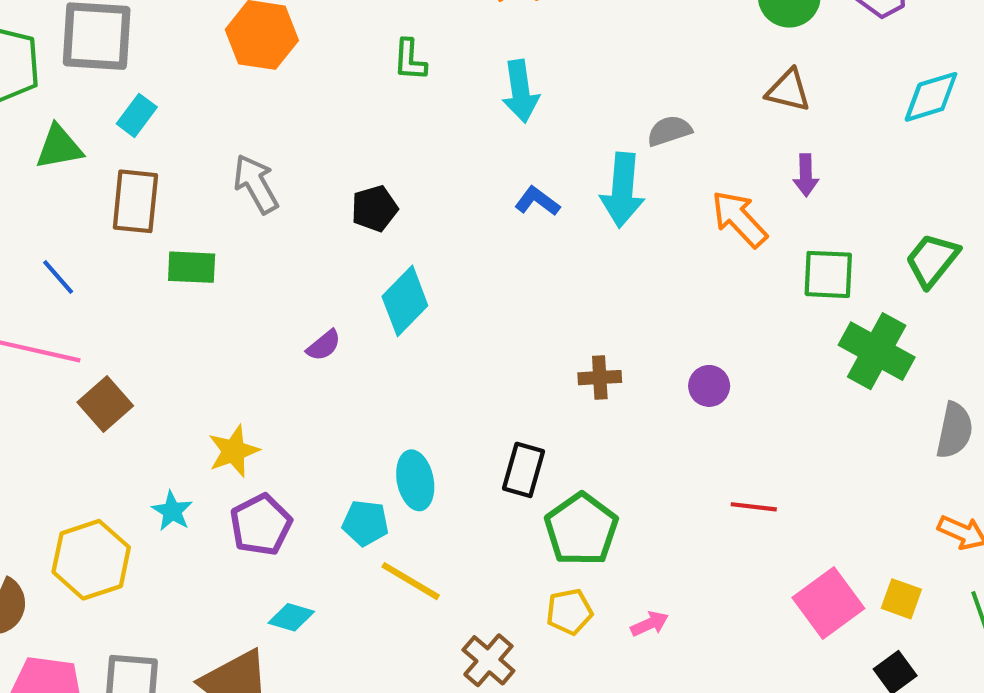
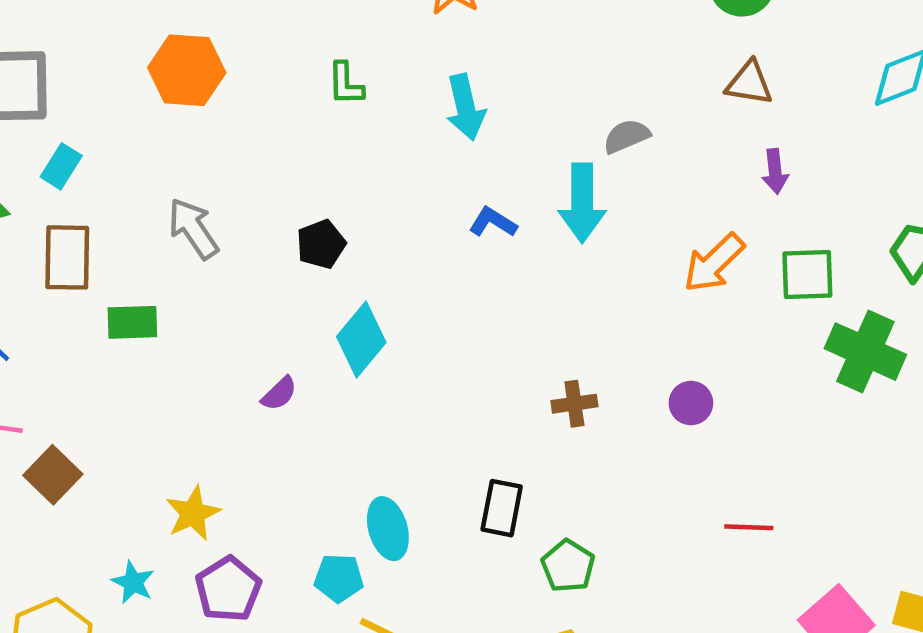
orange arrow: (739, 219) -> (714, 263), moved, turned -86
green pentagon: (581, 529) -> (568, 566), size x0.7

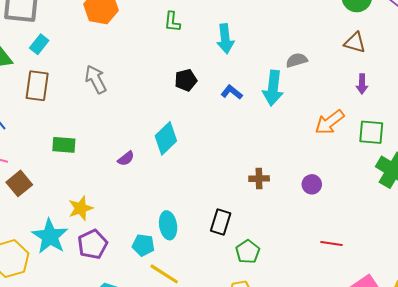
black pentagon: (321, 244) -> (186, 80), moved
green rectangle: (132, 322) -> (64, 145), moved
cyan star: (133, 582) -> (50, 236), size x1.8

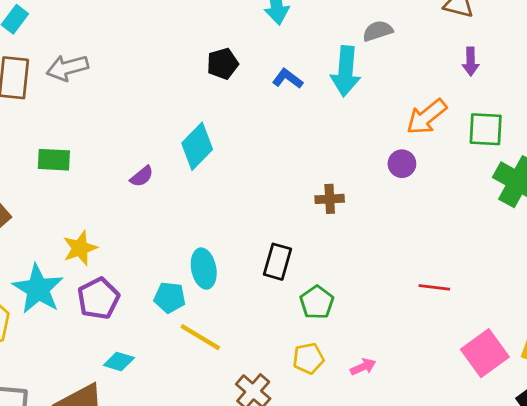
gray arrow: (96, 79) -> (67, 68), moved, turned -76
purple circle: (312, 184) -> (402, 164), moved

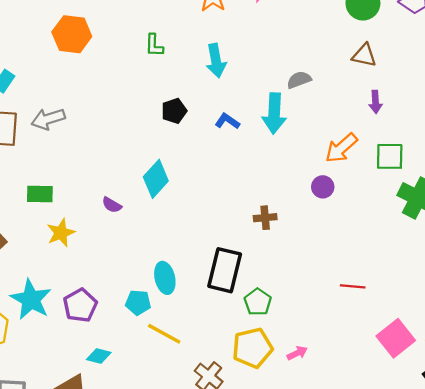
purple semicircle: (142, 176) -> (112, 205), turned 72
yellow star: (80, 248) -> (61, 233), moved
black rectangle: (278, 262) -> (225, 270), size x1.5
yellow pentagon: (308, 358) -> (253, 348), size x1.6

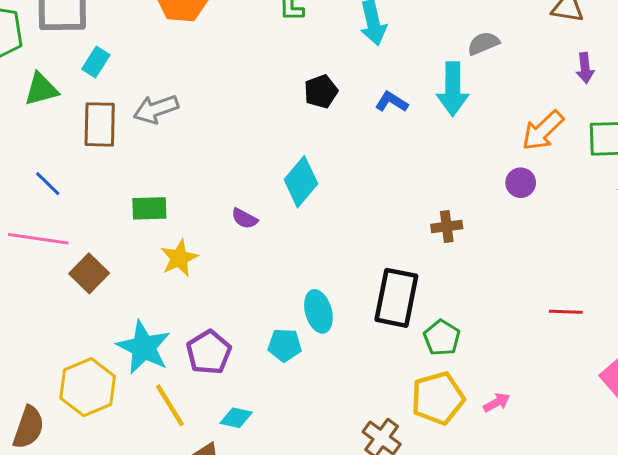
yellow line: (164, 334) -> (170, 405), moved, turned 32

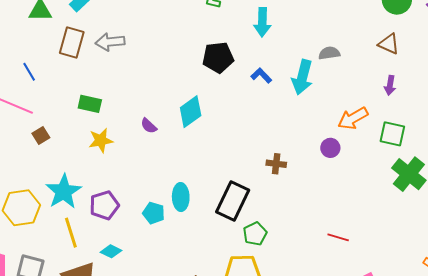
black pentagon: (321, 91) -> (218, 57), size x1.4
brown square: (89, 273) -> (41, 136), size x0.7

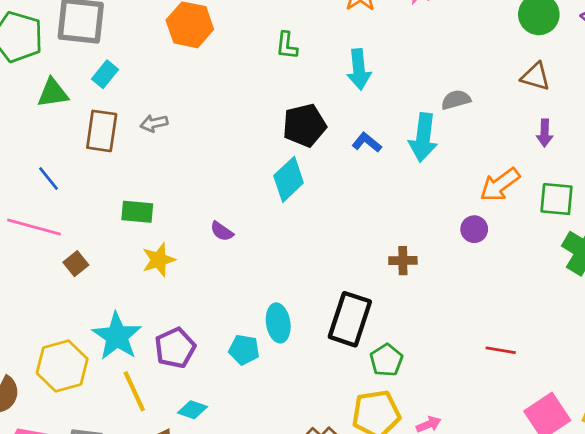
gray arrow: (110, 42) -> (154, 123), size x0.7
cyan diamond: (191, 112) -> (289, 179), moved

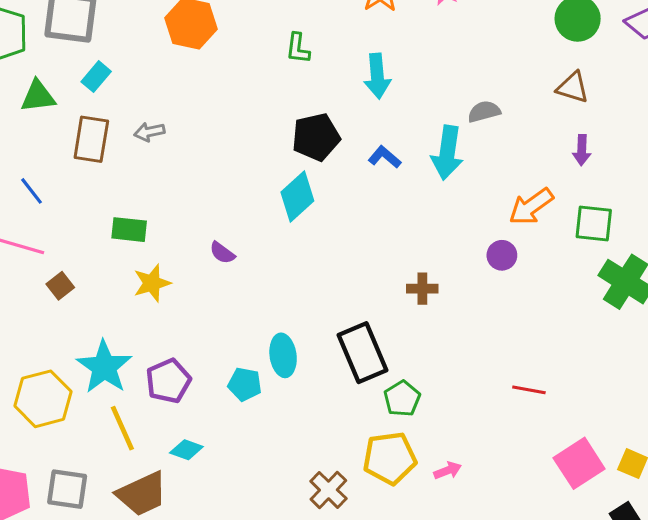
black rectangle: (350, 319) -> (363, 353), turned -42

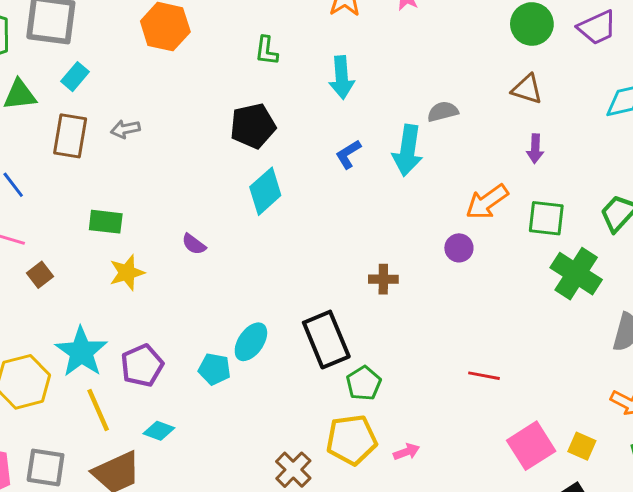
black pentagon: (316, 137) -> (253, 126), moved
blue L-shape: (385, 157) -> (348, 154), turned -72
cyan ellipse: (283, 355) -> (251, 342), turned 42

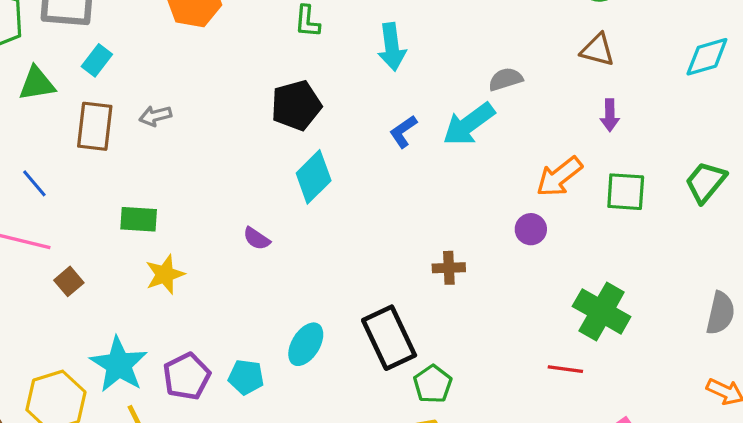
cyan arrow: (408, 150) -> (469, 124), turned 48
purple semicircle: (194, 244) -> (257, 239), moved
green cross: (576, 274) -> (602, 311), moved
cyan pentagon: (214, 369) -> (246, 377), moved

